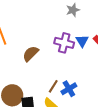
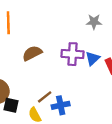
purple cross: (64, 43) -> (72, 54), turned -30

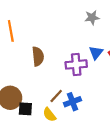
brown semicircle: (32, 53) -> (38, 56), turned 120
purple cross: (72, 54) -> (76, 64), moved

